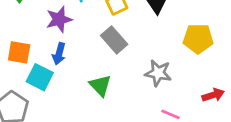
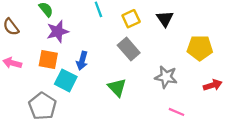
purple star: (59, 19) -> (58, 32), moved
red arrow: (213, 95) -> (213, 85), moved

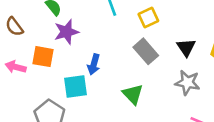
black triangle: (165, 19) -> (186, 47), moved
orange square: (48, 59) -> (43, 57), moved
cyan square: (66, 80) -> (76, 86), turned -35

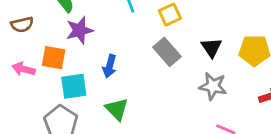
brown semicircle: (14, 27) -> (22, 25), turned -66
cyan square: (76, 86) -> (74, 86), moved
green triangle: (133, 94) -> (117, 109), moved

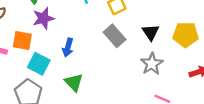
cyan square: (74, 86) -> (39, 64), turned 35
gray star: (213, 86) -> (152, 64), turned 30

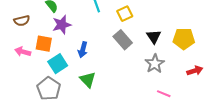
cyan square: (39, 64) -> (58, 64), turned 30

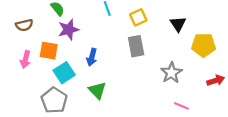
black triangle: (154, 37) -> (178, 24), moved
gray rectangle: (123, 40) -> (136, 46), turned 30
pink arrow: (23, 52) -> (25, 59), turned -91

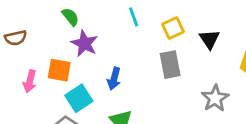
black triangle: (178, 24) -> (210, 39), moved
brown semicircle: (24, 25) -> (16, 38), moved
purple star: (69, 30) -> (85, 43), turned -30

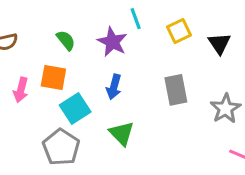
green semicircle: (70, 17) -> (66, 40), moved
purple star: (85, 43) -> (112, 42), moved
gray rectangle: (170, 65) -> (176, 90), moved

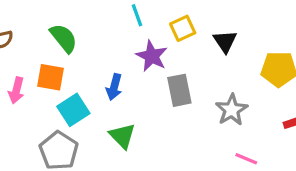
green semicircle: (66, 40) -> (64, 38), size x1.4
purple star: (112, 42) -> (152, 56), moved

